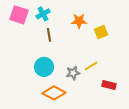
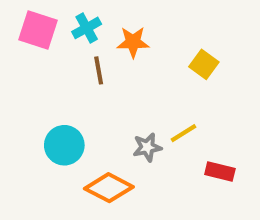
orange star: (79, 21) -> (133, 42), moved
yellow square: (101, 32) -> (204, 64), turned -32
cyan circle: (44, 67) -> (64, 145), moved

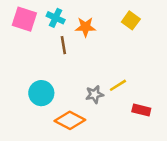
cyan cross: (87, 28) -> (56, 18), turned -36
yellow square: (204, 64) -> (131, 20), moved

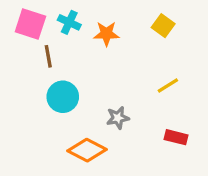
brown line: (63, 45) -> (48, 56), moved
yellow line: (118, 85) -> (168, 85), moved
cyan circle: (41, 93) -> (63, 97), moved

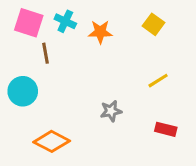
cyan circle: (63, 97) -> (23, 91), moved
orange diamond: (87, 150) -> (52, 141), moved

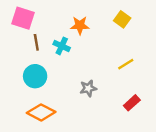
cyan cross: (65, 21) -> (62, 46), moved
cyan circle: (23, 91) -> (35, 76), moved
red rectangle: (166, 129) -> (132, 103), turned -56

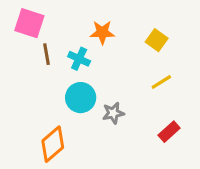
yellow square: (122, 19) -> (157, 40), moved
cyan circle: (35, 76) -> (81, 98), moved
orange diamond: (41, 112) -> (53, 144), turned -68

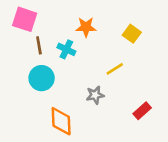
yellow line: (161, 82) -> (115, 69), moved
cyan circle: (81, 98) -> (42, 78), moved
orange diamond: (53, 144) -> (61, 121), moved, turned -52

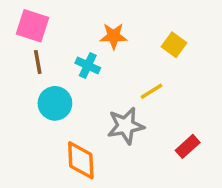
brown line: (39, 45) -> (38, 62), moved
gray star: (95, 95) -> (126, 126), size x1.5

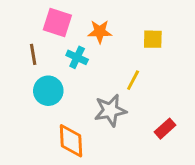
pink square: (33, 26) -> (57, 23), moved
yellow square: (174, 45) -> (153, 39), turned -35
yellow line: (152, 91) -> (133, 80), turned -30

